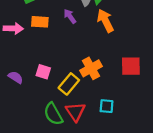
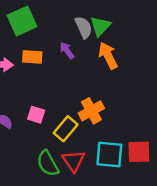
red square: (131, 66) -> (139, 152), moved
cyan square: (107, 106) -> (109, 154), size x1.6

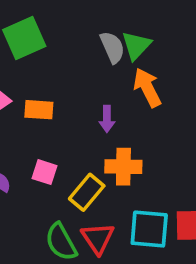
purple arrow: (67, 50) -> (107, 119), moved, turned -144
orange rectangle: (32, 57) -> (39, 110), moved
orange cross: (91, 111) -> (123, 167), turned 30

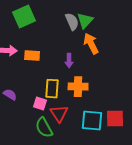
pink square: (44, 172) -> (40, 104), moved
yellow rectangle: (87, 192) -> (52, 89), moved, turned -36
red triangle: (98, 238) -> (59, 114), moved

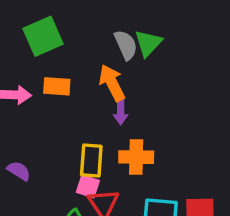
orange arrow: (91, 44) -> (112, 83), moved
orange rectangle: (32, 56) -> (57, 86), moved
pink square: (40, 104) -> (88, 186), moved

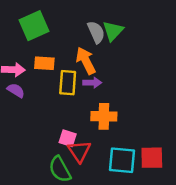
purple arrow: (121, 112) -> (92, 83), turned -90
yellow rectangle: (91, 160) -> (68, 83), moved
purple semicircle: (19, 171) -> (16, 90), moved

